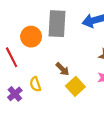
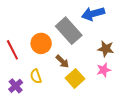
gray rectangle: (57, 24) -> (69, 31), moved, turned -45
orange circle: (31, 37) -> (41, 43), moved

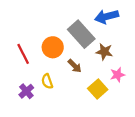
brown star: (106, 49) -> (104, 52), moved
yellow square: (75, 78) -> (98, 89), moved

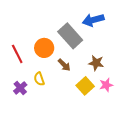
brown star: (104, 52) -> (96, 63), moved
pink star: (117, 75) -> (106, 85), moved

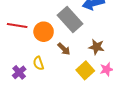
red line: (17, 54) -> (17, 26), moved, turned -54

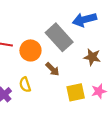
brown star: (96, 47) -> (92, 57), moved
yellow square: (85, 70) -> (76, 92), turned 30

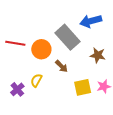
yellow semicircle: (25, 85) -> (36, 80), turned 48

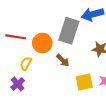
gray rectangle: (68, 37) -> (69, 31), turned 60
yellow semicircle: (36, 80) -> (26, 64), moved

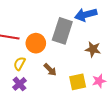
brown arrow: (63, 60) -> (50, 70), moved
purple cross: (18, 84) -> (20, 84), moved

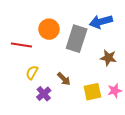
orange circle: (36, 43) -> (49, 29), moved
purple cross: (20, 84) -> (44, 94), moved

